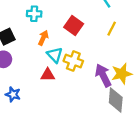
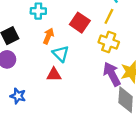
yellow line: (112, 29) -> (109, 16), moved
yellow cross: (73, 61) -> (109, 42), moved

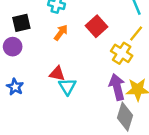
yellow line: (109, 16) -> (136, 34), moved
cyan triangle: (61, 54) -> (67, 86), moved

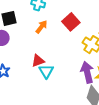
red triangle: (57, 74) -> (38, 61), turned -32

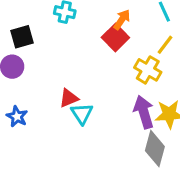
orange arrow: (41, 27) -> (122, 20), moved

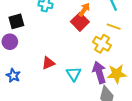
yellow line: (165, 45) -> (114, 27), turned 72
cyan triangle: (82, 114) -> (74, 74), moved

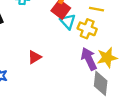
cyan triangle: (74, 74) -> (68, 21), moved

